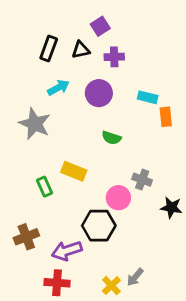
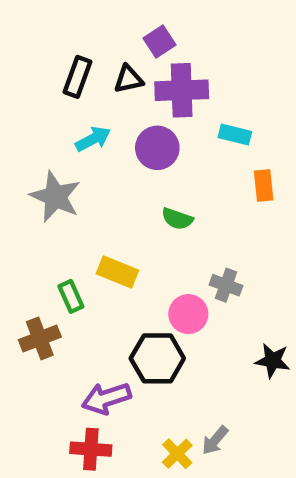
purple cross: (114, 57) -> (182, 90), size x1.6
cyan rectangle: (148, 97) -> (235, 135), moved
black star: (171, 207) -> (273, 361), moved
brown cross: (26, 237) -> (40, 338), moved

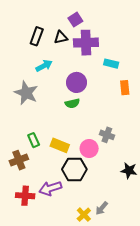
purple circle: (157, 148) -> (77, 82), moved
green semicircle: (177, 219) -> (72, 103), moved, turned -32
yellow rectangle: (117, 272) -> (60, 145), moved
red cross: (91, 449) -> (25, 196), moved

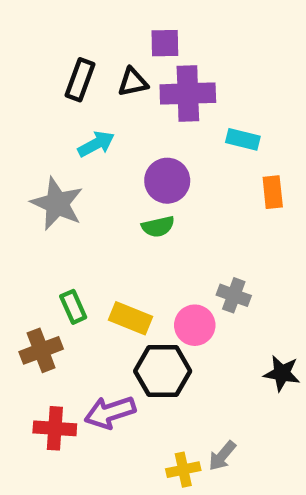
purple square: (75, 20) -> (165, 43), turned 32
yellow cross: (84, 215) -> (183, 470), turned 32

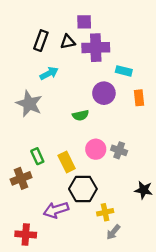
purple circle: (167, 181) -> (104, 93), moved
yellow rectangle: (131, 318) -> (67, 162), turned 42
pink circle: (195, 325) -> (96, 149), moved
red cross: (55, 428) -> (26, 234), moved
yellow cross: (183, 470) -> (105, 212), moved

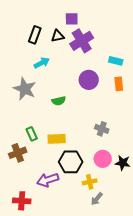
purple cross: (96, 48) -> (82, 41), turned -30
cyan rectangle: (124, 71) -> (116, 61), moved
green semicircle: (81, 115) -> (59, 101), moved
pink circle: (96, 149) -> (103, 159), moved
yellow rectangle: (67, 162) -> (57, 139), turned -66

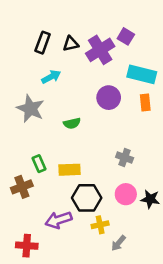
purple square: (72, 19) -> (126, 36), moved, turned 32
cyan rectangle: (116, 61) -> (142, 74), size x1.6
yellow cross: (90, 182) -> (100, 225), moved

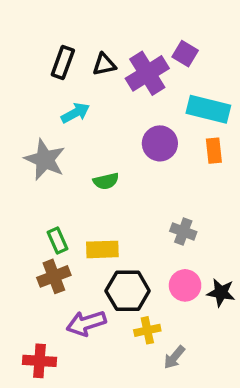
brown cross: (22, 187) -> (54, 276), moved

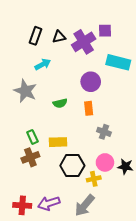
purple square: (185, 54) -> (105, 31), turned -32
orange rectangle: (214, 151) -> (89, 108), moved
purple arrow: (86, 323) -> (49, 203), moved
yellow cross: (147, 330) -> (94, 179), moved
gray arrow: (174, 357) -> (85, 205), moved, size x1.6

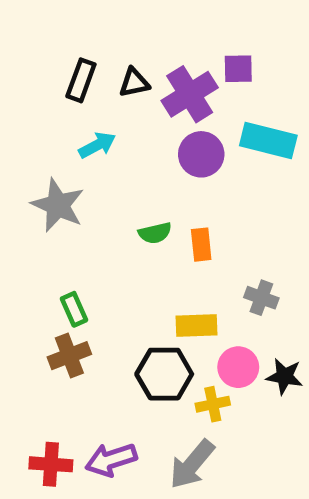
purple circle: (91, 82) -> (201, 154), moved
green semicircle: (60, 103) -> (155, 233), moved
gray cross: (104, 132) -> (261, 298), moved
yellow rectangle: (58, 142) -> (197, 326), moved

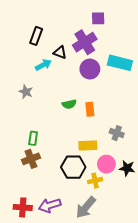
purple square: (238, 69) -> (98, 18), moved
black triangle: (134, 83) -> (60, 52), moved, turned 32
gray star: (58, 205) -> (26, 92), size x0.6
green rectangle: (74, 309) -> (33, 138), turned 32

